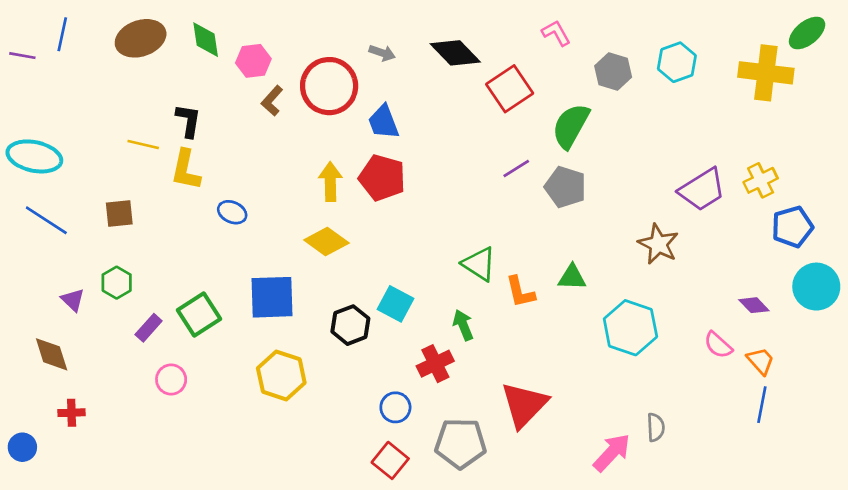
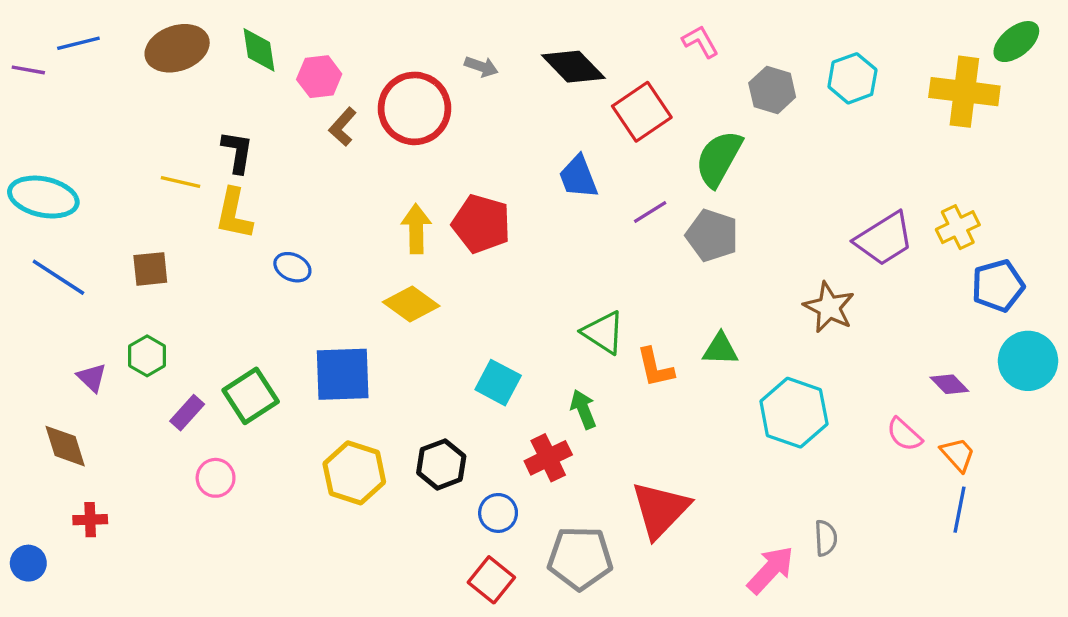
blue line: (62, 34) -> (78, 43), turned 64
blue trapezoid: (384, 122) -> (578, 177), moved
black hexagon: (350, 325) -> (441, 464), moved

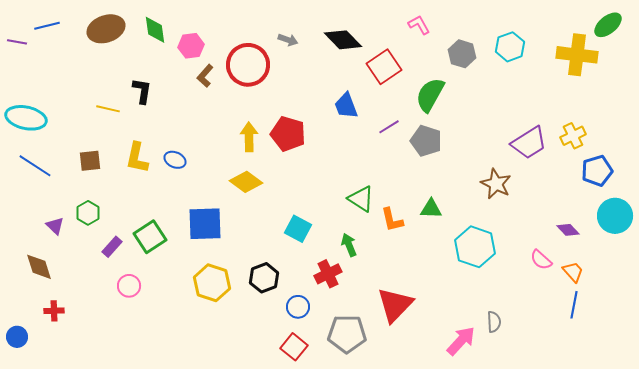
yellow L-shape: (234, 214) -> (137, 158), moved

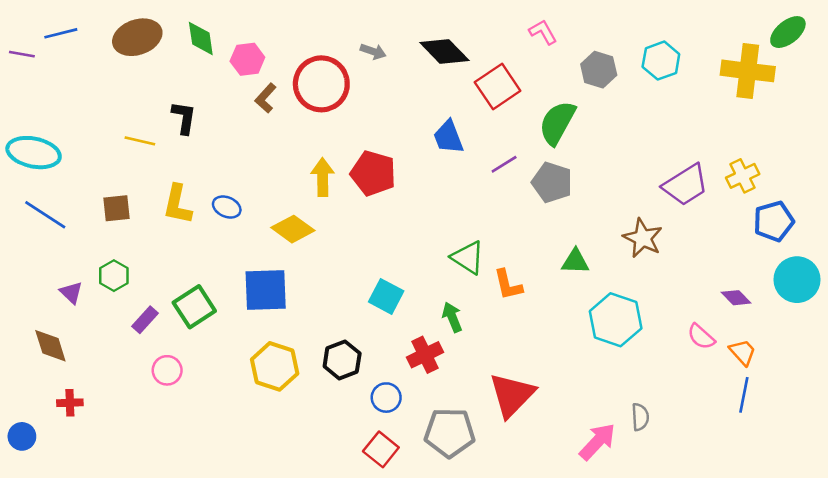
yellow diamond: (246, 182) -> (293, 229), moved
green triangle: (431, 209) -> (575, 261), moved

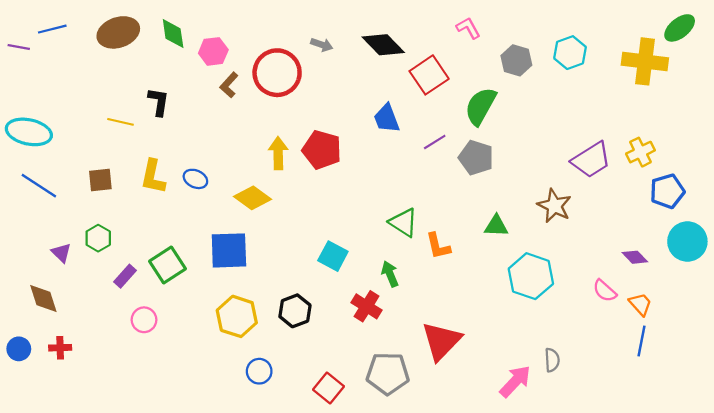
red cross: (425, 355) -> (367, 306), turned -32
blue circle: (386, 398) -> (259, 371), moved
blue circle: (22, 436) -> (19, 349), moved

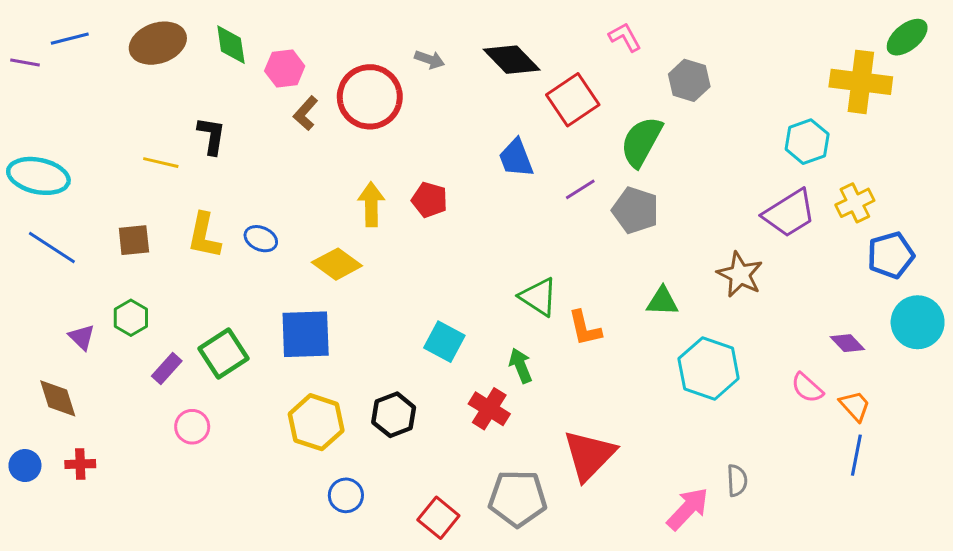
cyan hexagon: (570, 53) -> (807, 142), moved
red pentagon: (322, 150) -> (429, 200), size x0.7

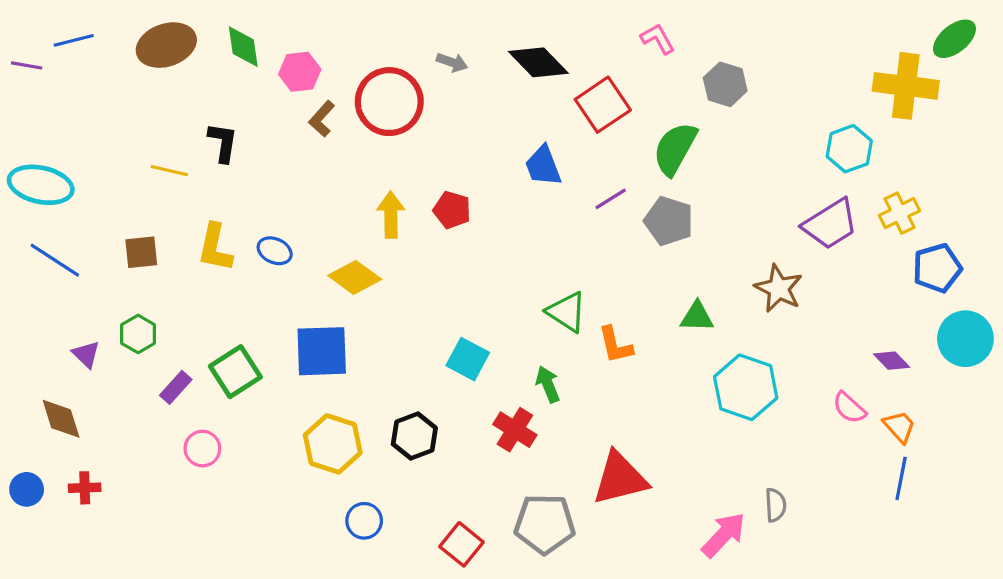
red triangle: (589, 455) -> (620, 478), turned 32

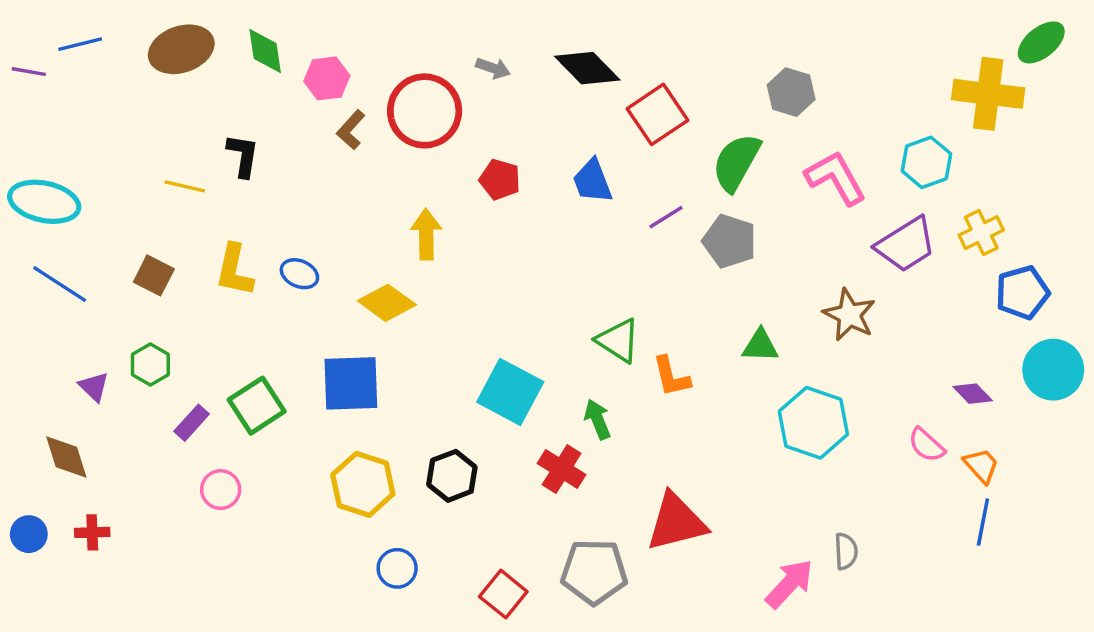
pink L-shape: (658, 39) -> (836, 178), moved, size x1.6
red pentagon: (452, 210) -> (500, 179), moved
brown square: (141, 252) -> (154, 275), turned 33
cyan square: (468, 359) -> (510, 392), size x1.4

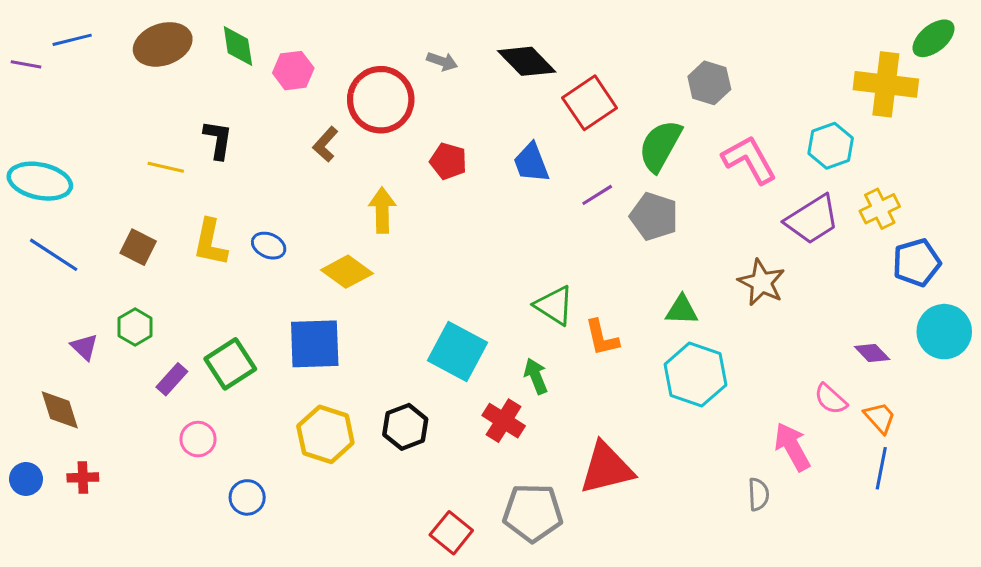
brown L-shape: (351, 130) -> (325, 144), moved
cyan hexagon: (813, 423) -> (695, 375), moved
blue circle: (397, 568) -> (247, 497), moved
pink arrow: (789, 584) -> (792, 447), moved, turned -72

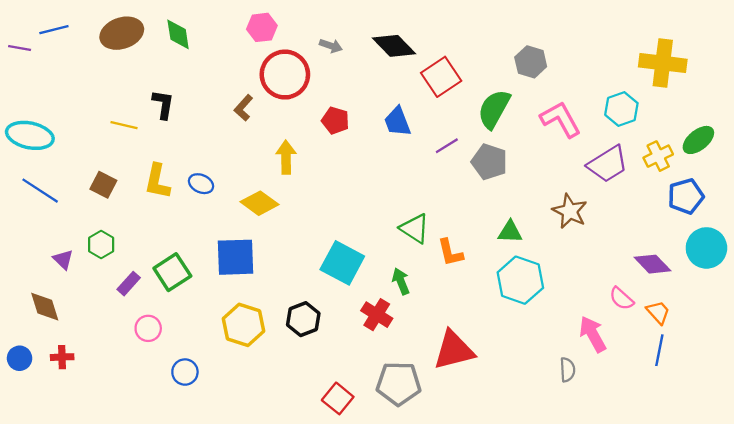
green ellipse: (933, 38) -> (698, 140), moved
pink hexagon: (293, 71) -> (262, 27), moved
purple diamond: (872, 353) -> (652, 264), size x1.4

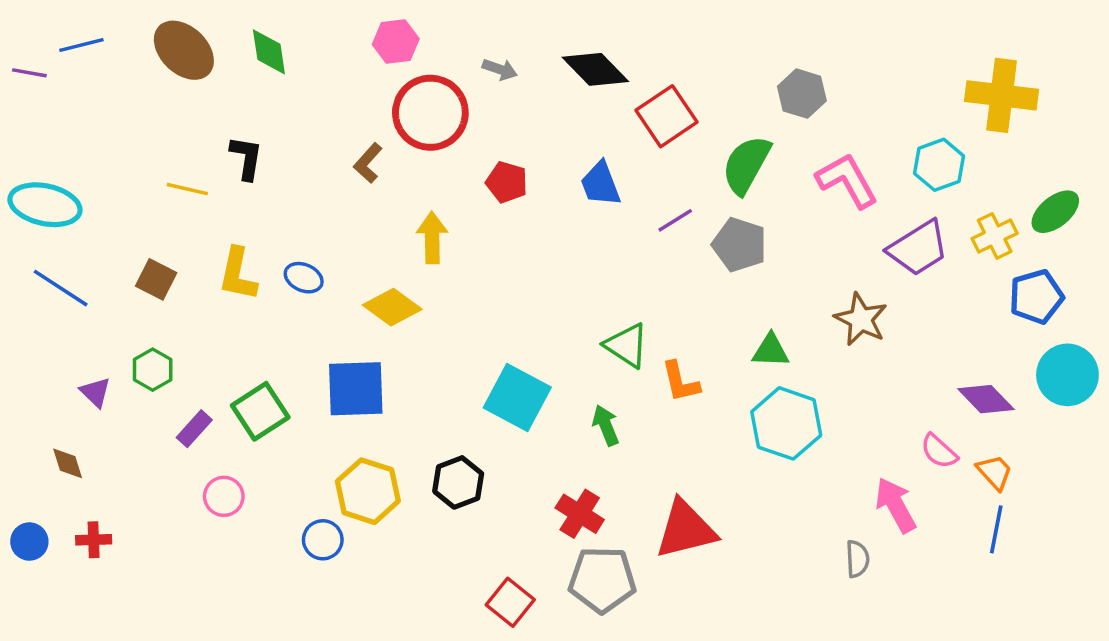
brown ellipse: (122, 33) -> (184, 50), turned 63
brown diamond: (45, 307) -> (68, 463), size x0.7
red cross: (377, 315) -> (580, 514), moved
blue circle: (185, 372) -> (323, 540), moved

